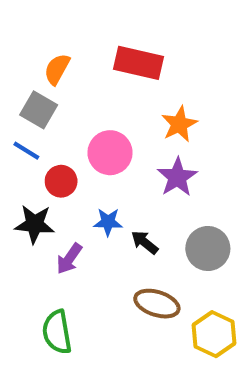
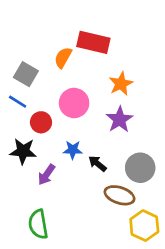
orange semicircle: (57, 69) -> (63, 58), moved
brown ellipse: (157, 304) -> (120, 195), moved

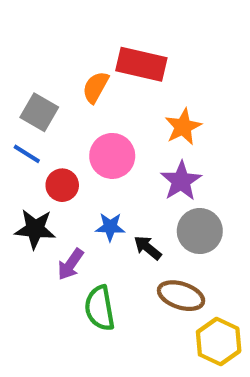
gray circle: (140, 168) -> (200, 231), moved
green semicircle: (38, 224) -> (100, 308), moved

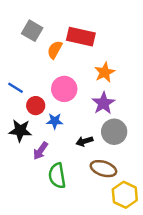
gray square: (39, 112) -> (32, 31), moved
blue star: (110, 227) -> (55, 121), moved
black arrow: (148, 248) -> (84, 141), turned -56

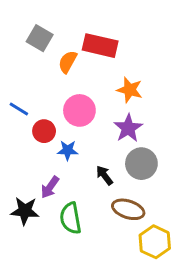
orange star: (105, 72) -> (130, 90), turned -30
black star: (20, 131) -> (25, 211), moved
black arrow: (84, 141) -> (105, 175), turned 70

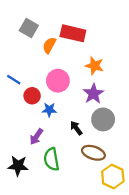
black star: (25, 211) -> (18, 166), moved

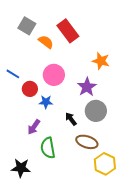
red rectangle: (73, 33) -> (68, 31), turned 40
orange semicircle: (49, 45) -> (46, 42), turned 98
orange star: (94, 66) -> (101, 61), moved
black star: (18, 166) -> (21, 168), moved

